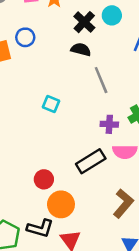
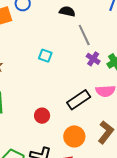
purple cross: (109, 124) -> (93, 59), moved, turned 32
orange circle: (61, 204) -> (74, 136), moved

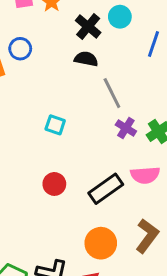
red circle: (42, 116) -> (54, 184), moved

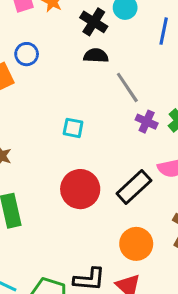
red circle: (54, 184) -> (80, 189), size x1.6

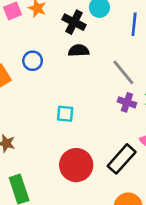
blue circle: (27, 54) -> (33, 61), moved
gray line: (127, 87) -> (123, 72), moved

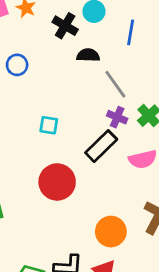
black semicircle: (79, 51) -> (88, 55), moved
black rectangle: (122, 159) -> (101, 146), moved

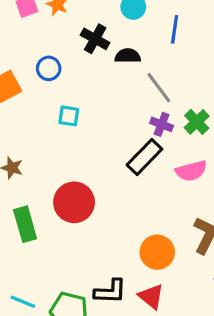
black cross: (65, 26) -> (95, 39), moved
cyan square: (49, 125) -> (69, 116), moved
red circle: (57, 182) -> (74, 202), moved

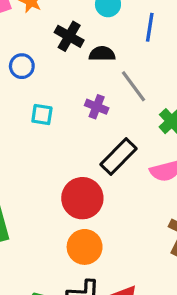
purple cross: (162, 124) -> (97, 107), moved
red circle: (74, 202) -> (82, 198), moved
orange circle: (157, 252) -> (85, 247), moved

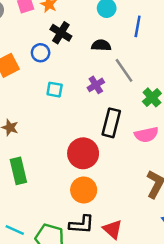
black cross: (69, 36) -> (61, 33), moved
purple cross: (97, 107) -> (96, 85), turned 35
black rectangle: (119, 157) -> (111, 123), turned -32

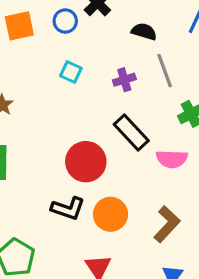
black rectangle: (111, 123) -> (131, 132), turned -72
orange circle: (84, 190) -> (111, 214), moved
black L-shape: (82, 224) -> (68, 208), moved

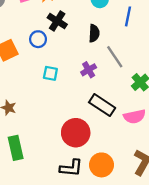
black semicircle: (144, 32) -> (94, 33), turned 90

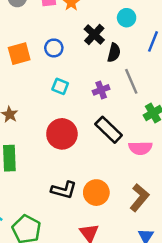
black cross: (57, 21) -> (94, 35), moved
red circle: (76, 133) -> (62, 134), moved

